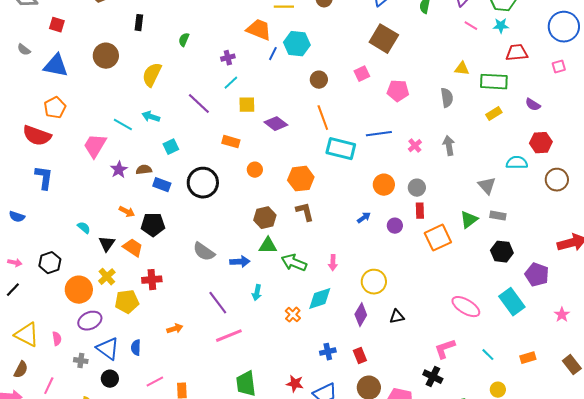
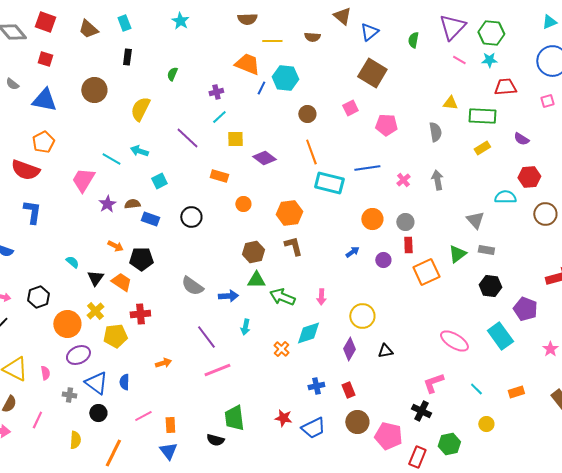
black circle: (203, 183) -> (191, 217), size x0.7

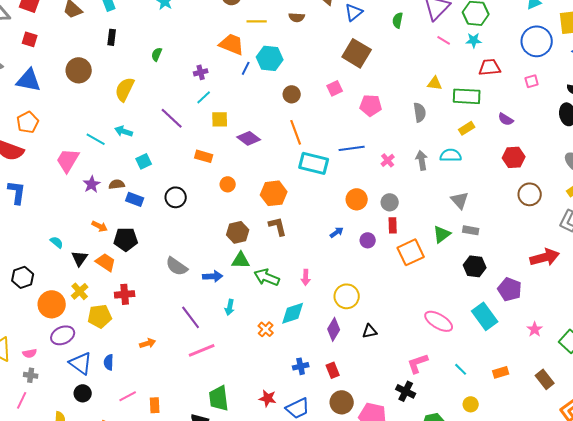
cyan semicircle: (505, 197) -> (451, 155), moved
pink semicircle: (45, 373) -> (30, 353), turned 88
gray cross: (69, 395) -> (31, 375), moved

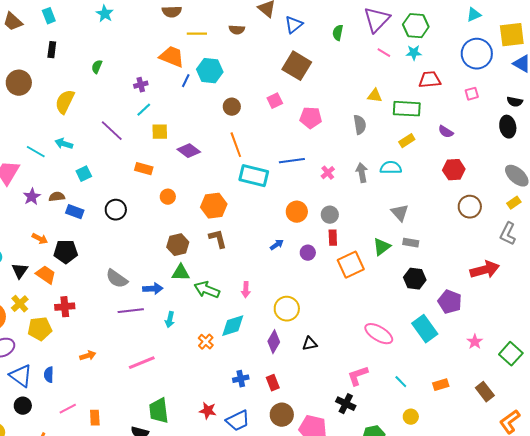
purple line: (191, 317) -> (131, 311), moved, turned -60

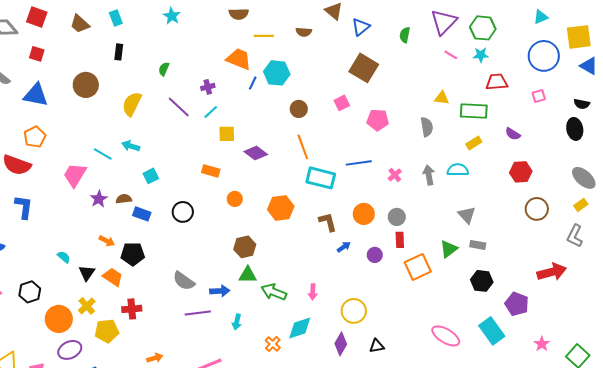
purple line: (112, 131) -> (179, 107), moved
brown L-shape: (218, 239) -> (328, 222), moved

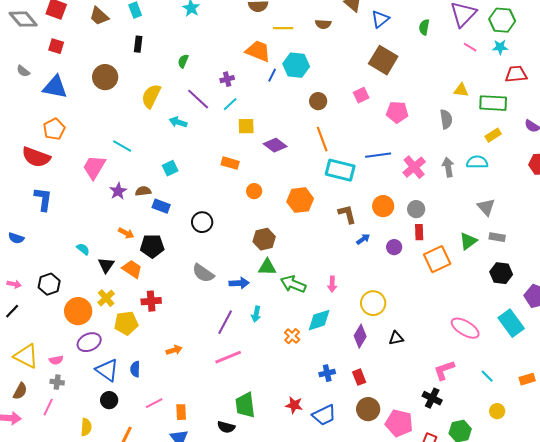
cyan arrow: (131, 146) -> (178, 122), moved
pink cross: (395, 175) -> (414, 167), size x1.6
black circle: (183, 212) -> (202, 222), moved
purple line: (198, 313) -> (225, 322), moved, turned -55

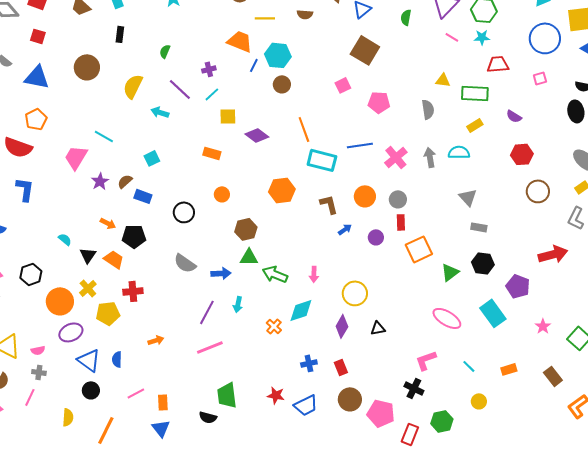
brown circle: (318, 101) -> (282, 84), moved
brown semicircle: (143, 191) -> (125, 181), turned -35
orange circle: (254, 191) -> (222, 194), moved
green triangle: (468, 241) -> (450, 272), moved

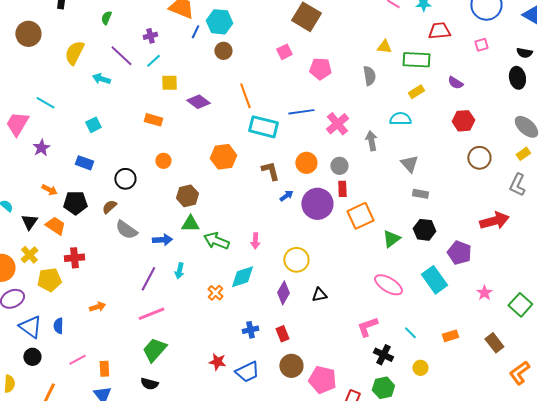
gray arrow: (430, 157) -> (371, 141), moved
brown semicircle: (125, 181) -> (109, 207), moved
purple circle: (376, 237) -> (317, 204), size x2.0
black cross: (414, 388) -> (383, 355), moved
green trapezoid: (227, 395) -> (154, 350), moved, turned 48

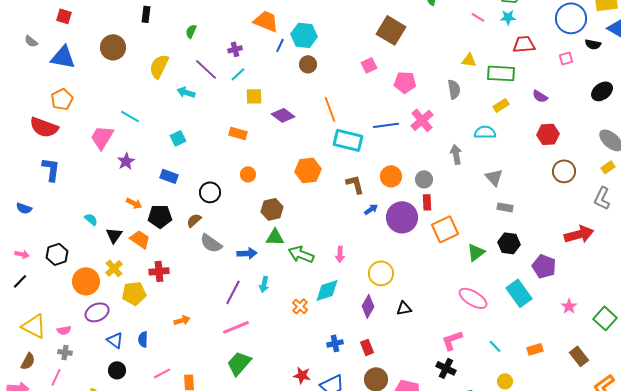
black semicircle: (524, 53) -> (593, 44), moved
black ellipse: (517, 78) -> (602, 91), turned 65
pink cross: (337, 124) -> (422, 120), moved
blue triangle: (30, 327) -> (115, 340), size x0.7
black cross: (383, 355) -> (446, 368), moved

